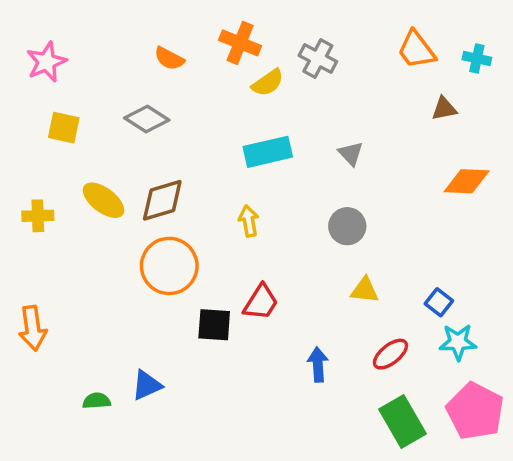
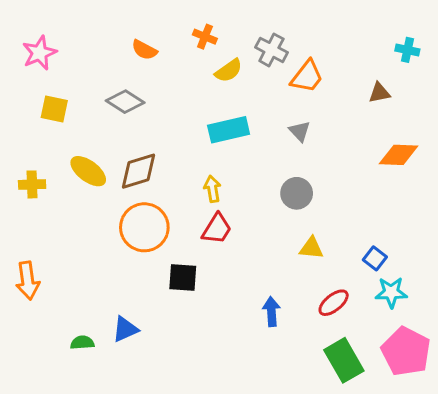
orange cross: (240, 43) -> (205, 37), size x0.7
orange trapezoid: (416, 50) -> (307, 77), moved, turned -105
red trapezoid: (261, 302) -> (217, 229), moved

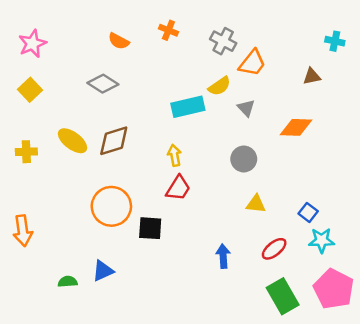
yellow semicircle: (229, 71) -> (219, 86), moved
yellow square: (54, 109) -> (30, 90), moved, turned 35
orange diamond: (399, 155) -> (296, 127), moved
orange circle: (144, 227) -> (111, 206), moved

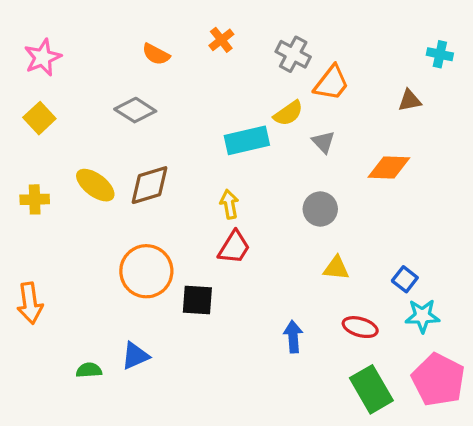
orange cross: (168, 30) -> (221, 40), turned 30
red ellipse: (274, 249) -> (360, 327), turned 55

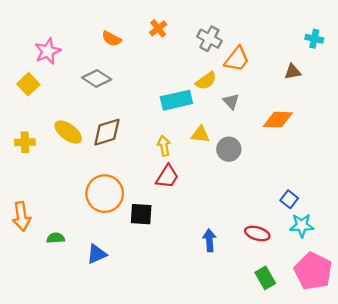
pink star: (43, 57) -> (48, 51), moved
yellow triangle: (336, 268) -> (200, 134), moved
green semicircle: (89, 370) -> (56, 238), moved
green rectangle: (371, 389) -> (265, 278), size x0.7

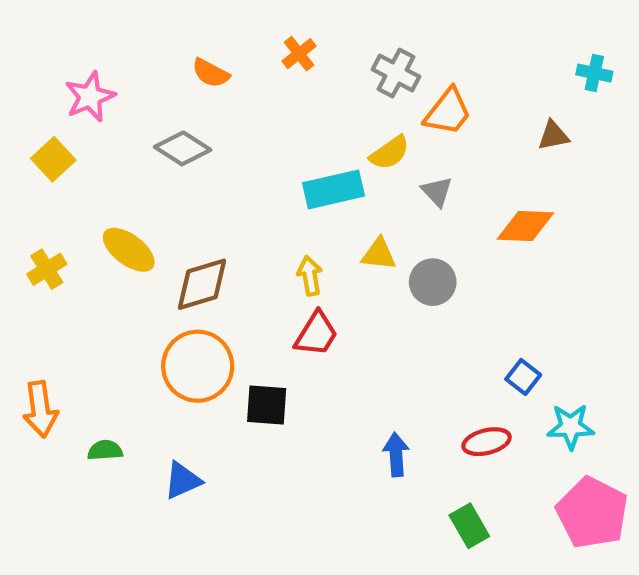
brown diamond: (107, 132) -> (202, 284), moved
yellow cross: (25, 142) -> (47, 269), turned -30
blue square: (289, 199) -> (523, 377), moved
red ellipse: (257, 233) -> (487, 442), turned -30
green rectangle: (265, 278) -> (469, 526), moved

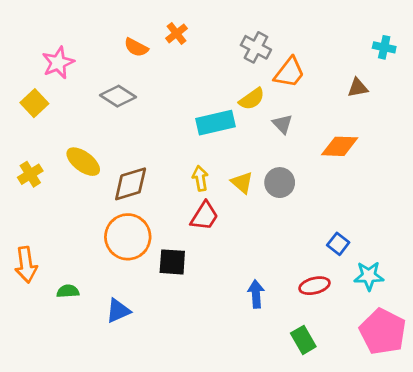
orange cross: (299, 54) -> (177, 33), moved
yellow triangle: (379, 254) -> (242, 183), moved, turned 35

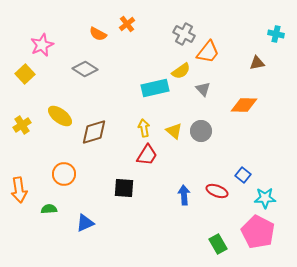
orange circle: (128, 237) -> (64, 174), moved, size x0.7
red ellipse: (314, 286) -> (217, 191), moved, turned 35
blue arrow: (256, 294) -> (184, 195), moved
pink pentagon: (383, 332) -> (258, 232), moved

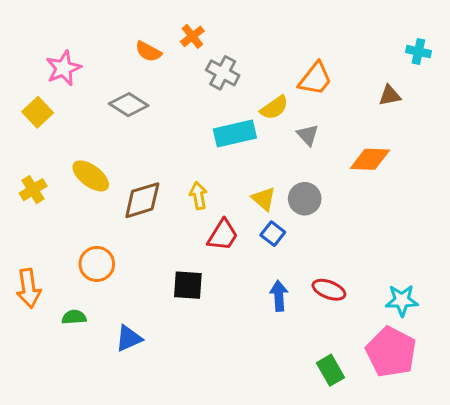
gray cross: (184, 34) -> (223, 73), moved
yellow arrow: (144, 128) -> (198, 196), moved
blue square: (243, 175) -> (273, 234), moved

